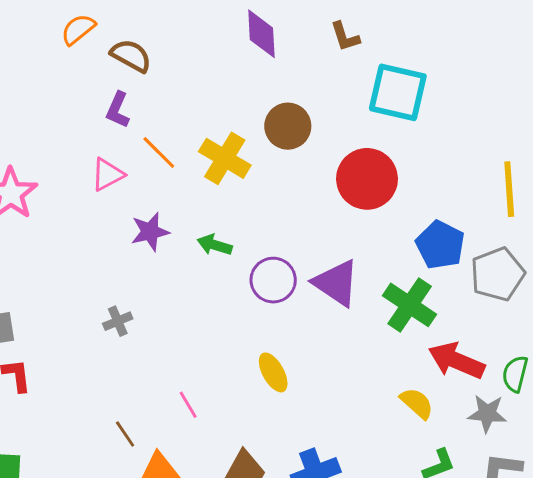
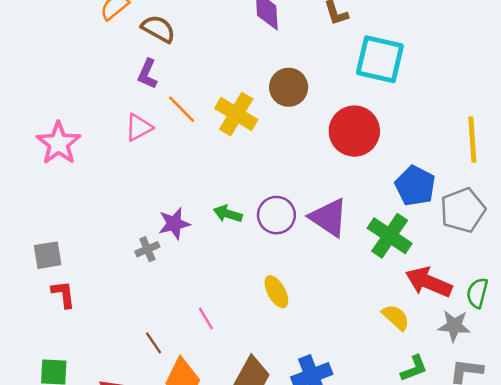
purple star: (150, 232) -> (174, 224), moved
green arrow: (215, 245) -> (228, 214), moved

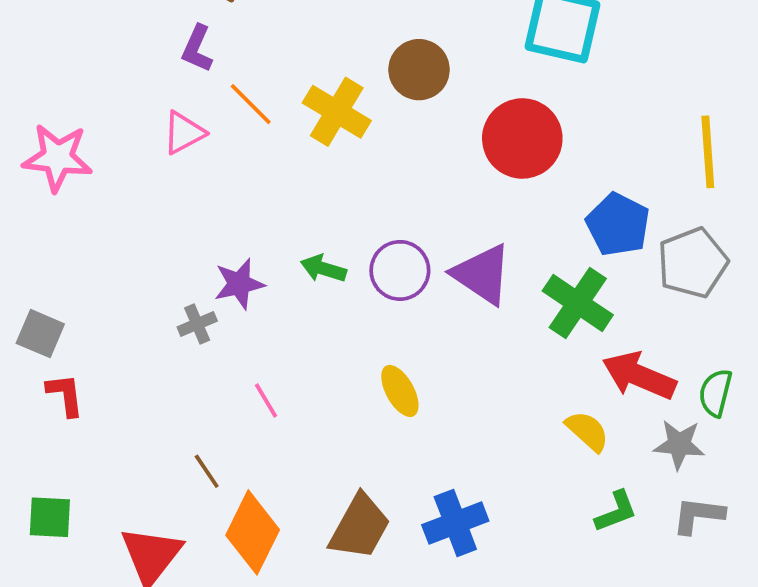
pink star: (59, 143) -> (58, 158), turned -30
gray square: (48, 255) -> (40, 334), turned 32
pink line: (206, 319) -> (266, 401), moved

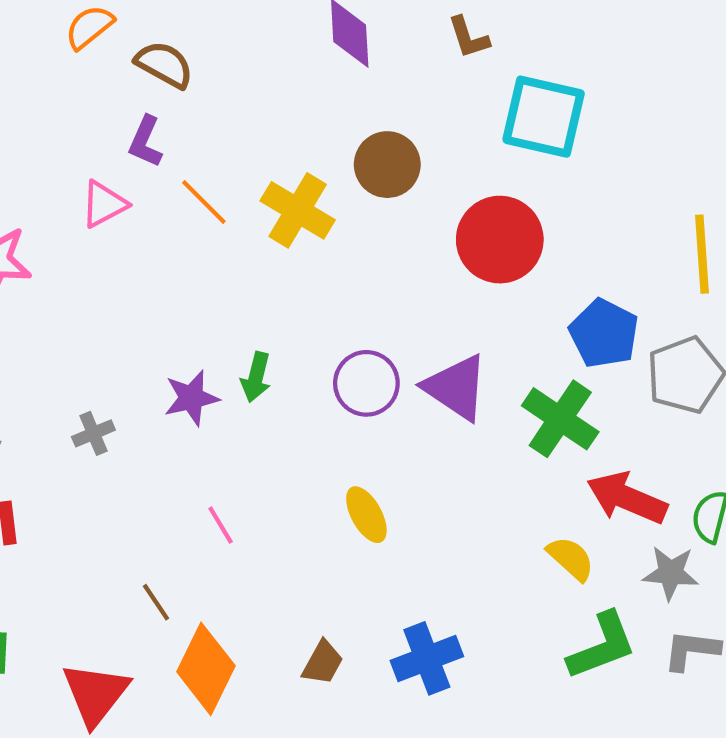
pink triangle: (184, 133) -> (104, 204), moved
green arrow: (323, 269) -> (256, 377), moved, turned -93
gray cross: (197, 324) -> (93, 433), moved
green L-shape: (616, 511) -> (602, 646), size x1.5
brown trapezoid: (360, 527) -> (323, 663), size x0.6

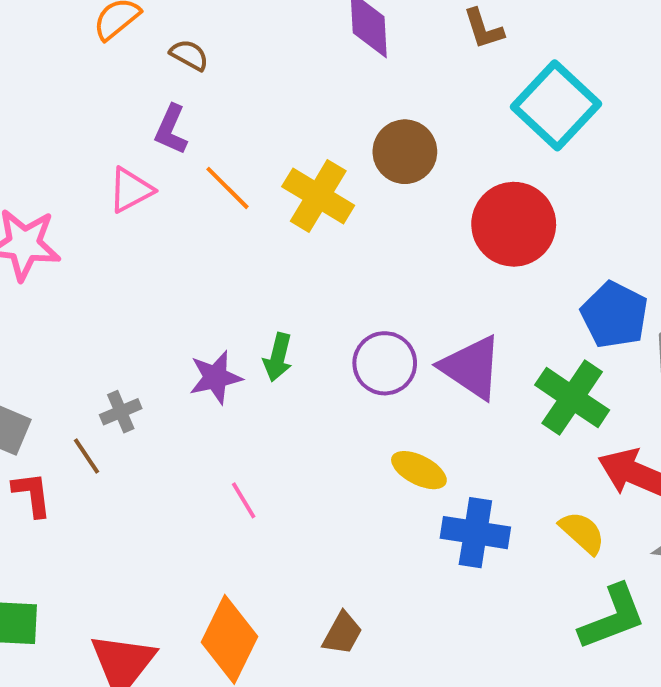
brown semicircle: (164, 65) -> (189, 55), size x0.7
cyan square: (544, 117) -> (556, 105), turned 30
yellow ellipse: (366, 515) -> (419, 470), moved, turned -34
brown line: (156, 602) -> (86, 456), moved
blue cross: (427, 658) -> (475, 533), moved, turned 30

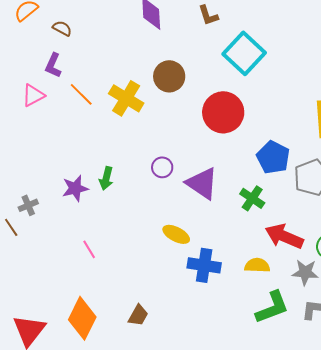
purple circle: (385, 363) -> (162, 167), moved, size x0.7
green cross: (572, 398) -> (252, 198), size x0.7
yellow semicircle: (582, 533) -> (257, 265), turned -40

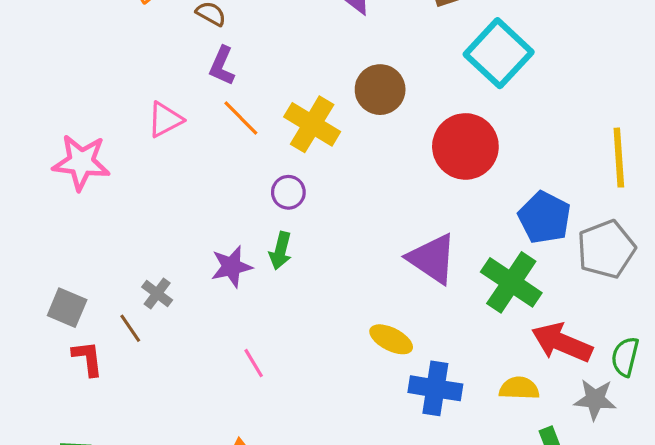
purple L-shape: (53, 65) -> (222, 66), moved
purple circle: (162, 167) -> (288, 192), moved
green cross: (252, 198) -> (511, 282), size x1.5
gray cross: (28, 205) -> (157, 293), turned -30

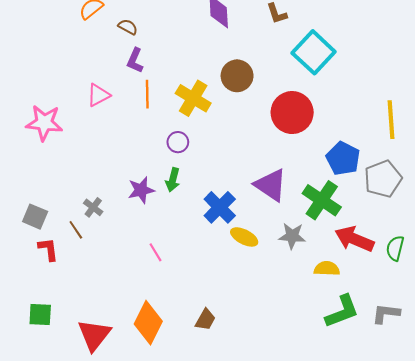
orange line: (241, 118) -> (147, 94), turned 44
blue cross: (435, 388) -> (220, 207), moved, turned 36
gray star: (595, 399) -> (292, 236), moved

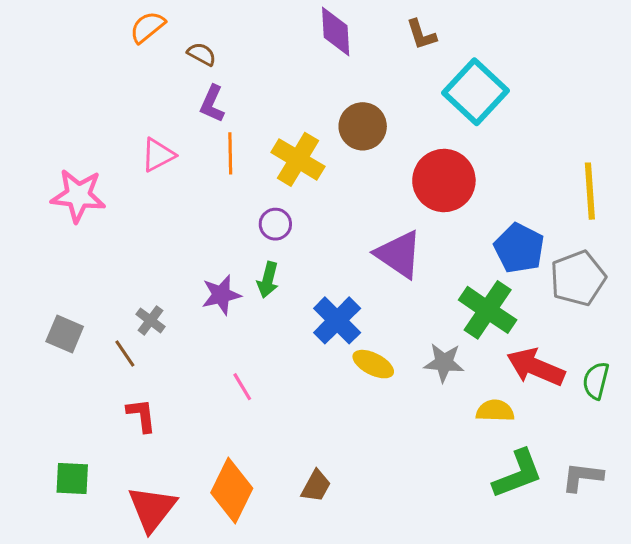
purple triangle: (271, 185) -> (399, 254), moved
red L-shape: (48, 249) -> (141, 415), moved

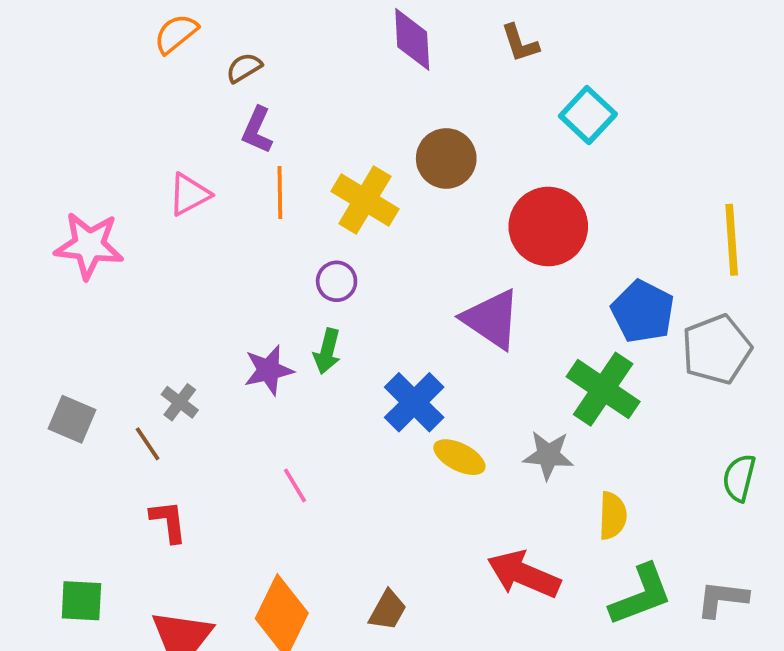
brown semicircle: (202, 54) -> (244, 68), turned -60
cyan square: (476, 92) -> (588, 115), size x0.7
red arrow: (536, 367) -> (524, 574), moved
yellow semicircle: (495, 411) -> (613, 516), turned 90

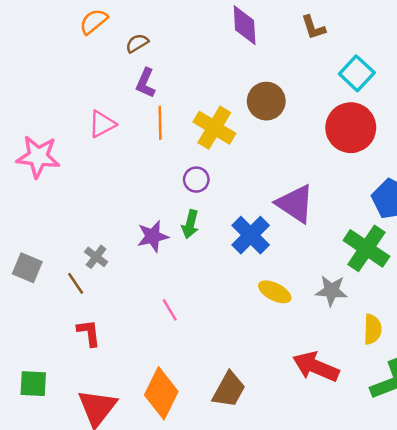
red circle: (548, 227) -> (351, 128), moved
blue cross: (414, 402) -> (251, 235), moved
brown trapezoid: (388, 610) -> (229, 390), size x1.4

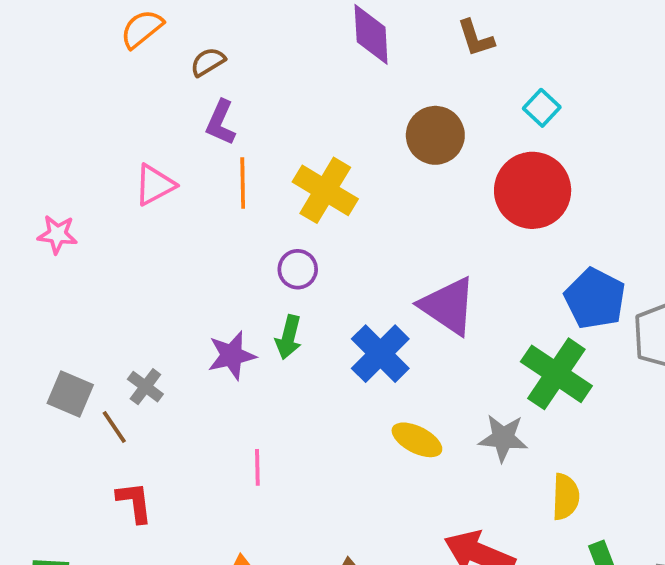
cyan square: (357, 73) -> (542, 108), size x0.7
brown circle: (266, 101) -> (435, 135), moved
pink star: (38, 157) -> (57, 234), size x0.6
gray square: (27, 268) -> (70, 394), moved
pink line: (170, 310) -> (257, 467), turned 30

